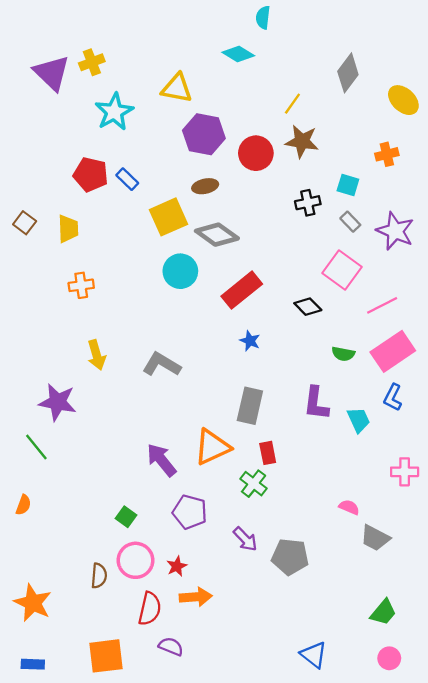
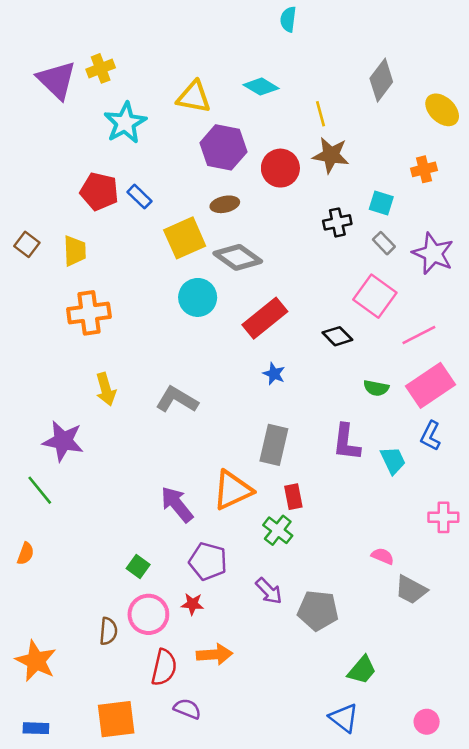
cyan diamond: (238, 54) -> (261, 87), moved
yellow line: (292, 104) -> (321, 114), turned -50
orange cross: (81, 285) -> (89, 313), size x1.5
red star: (177, 566) -> (192, 604), moved, turned 30
green trapezoid: (383, 612) -> (362, 670), moved

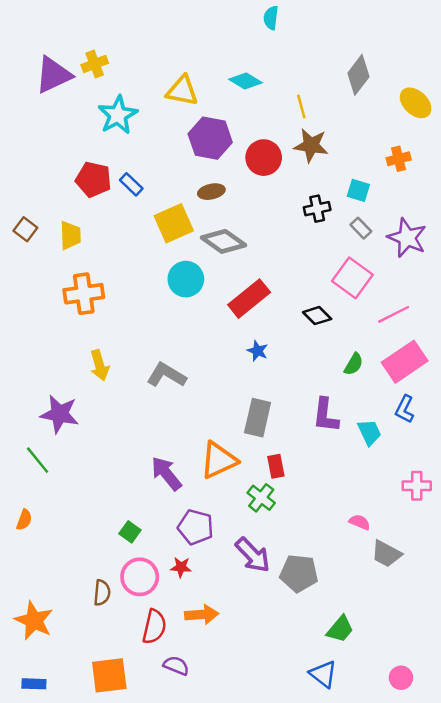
purple triangle: (57, 80) -> (53, 75), turned 51
green semicircle: (376, 388) -> (354, 364), turned -70
purple arrow: (269, 591) -> (253, 555), size x1.4

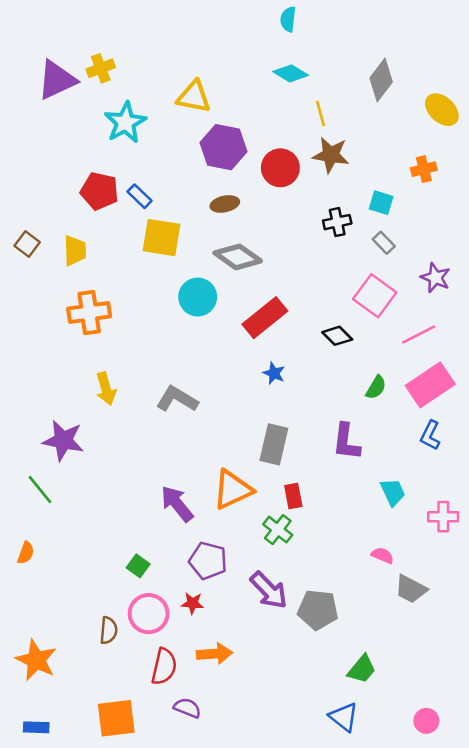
cyan diamond: (245, 81) -> (291, 73), moved
yellow square: (174, 223) -> (161, 238), moved, turned 33
purple star: (407, 238) -> (435, 278), moved, size x0.7
cyan trapezoid: (369, 432) -> (393, 492), moved

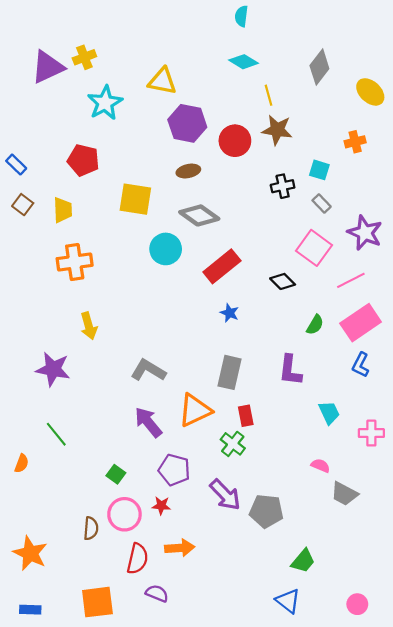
blue rectangle: (140, 196) -> (16, 165), moved
purple star: (435, 278) -> (365, 233), size x1.4
gray L-shape: (177, 399) -> (148, 370), moved
green line: (40, 490) -> (56, 434), moved

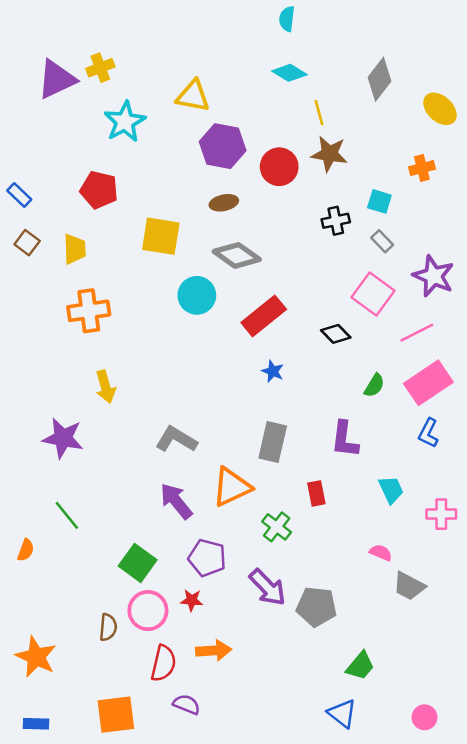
red rectangle: (246, 416) -> (316, 493), moved
green square: (116, 474) -> (138, 563), size x1.6

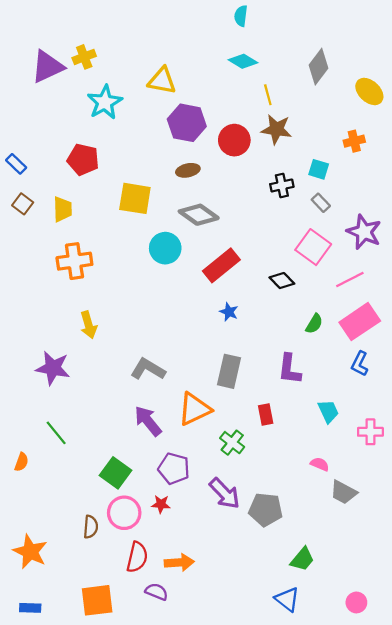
orange arrow: (214, 650) -> (179, 563), moved

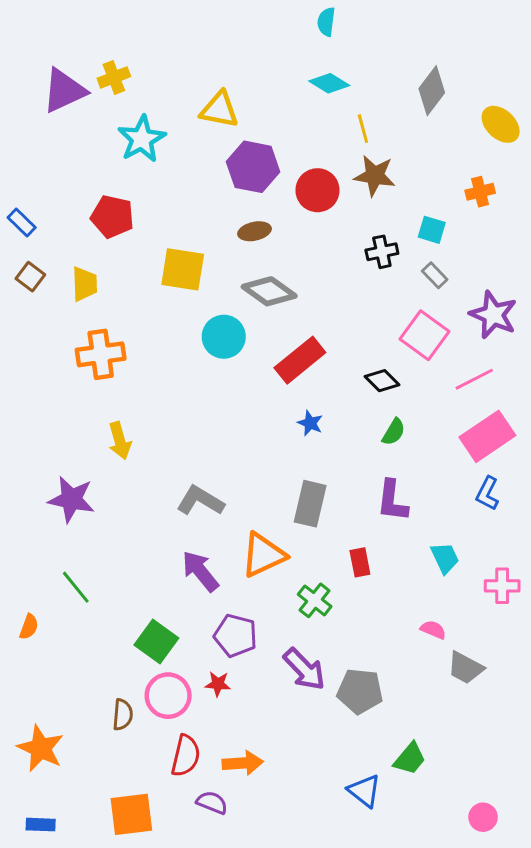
green semicircle: (314, 324) -> (394, 432), moved
blue triangle: (287, 599) -> (364, 791), moved

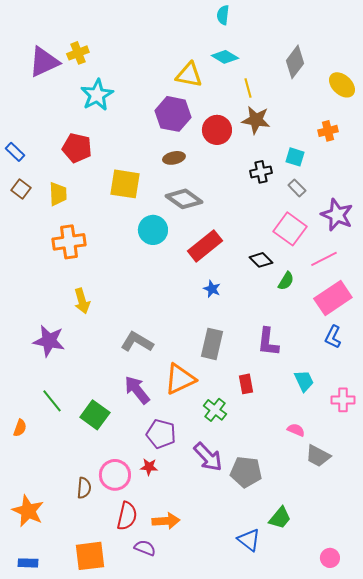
yellow triangle: (219, 110) -> (189, 75), moved
green semicircle: (394, 432) -> (286, 281), moved
green square: (156, 641) -> (95, 415), moved

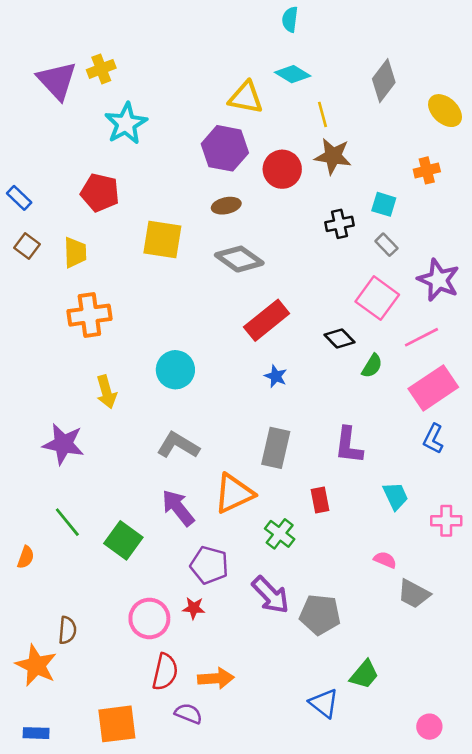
purple triangle: (44, 62) -> (57, 81), turned -48
cyan circle: (153, 230) -> (175, 370), moved
brown semicircle: (84, 488) -> (67, 630), moved

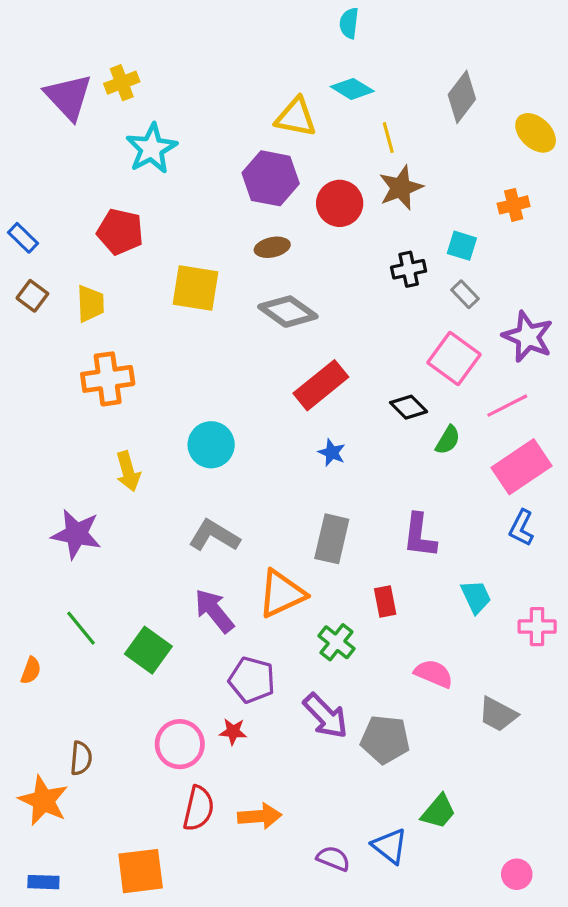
brown star: (333, 156) -> (401, 188), turned -30
pink semicircle: (385, 560) -> (434, 674), moved, size x1.4
purple semicircle: (188, 714) -> (333, 859), moved

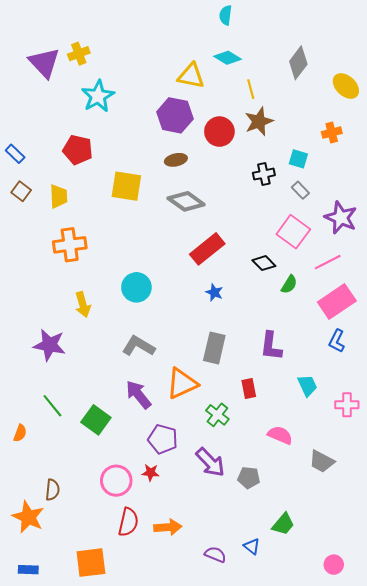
gray pentagon: (385, 739) -> (249, 478), size x0.7
blue triangle: (390, 846) -> (252, 546), size x0.7

